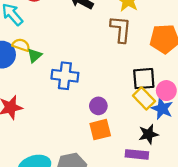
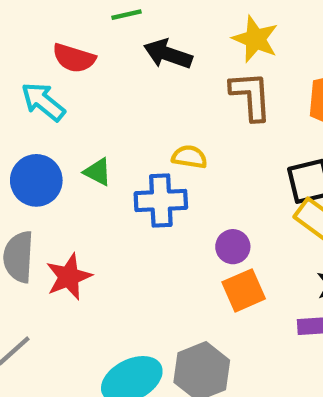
yellow semicircle: (21, 45) -> (189, 157), moved
green triangle: (35, 55) -> (98, 172), turned -42

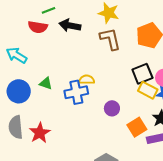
red semicircle: (74, 58) -> (38, 27), moved
yellow semicircle: (189, 157) -> (87, 80), moved
orange square: (244, 290) -> (137, 127), moved

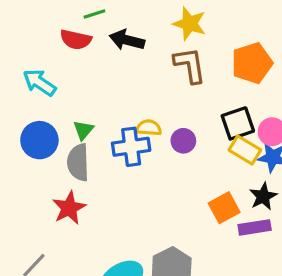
green triangle: (46, 83) -> (83, 130), turned 48
purple circle: (112, 108) -> (183, 141), moved
gray semicircle: (16, 127) -> (78, 162), moved

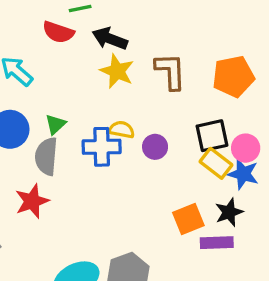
yellow star: (189, 24) -> (117, 71), moved

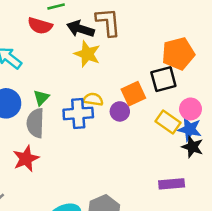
brown L-shape: (170, 71) -> (108, 22), moved
black square: (212, 136) -> (163, 79), moved
black star: (229, 212) -> (192, 147), moved, turned -30
orange square: (188, 219) -> (133, 94), moved

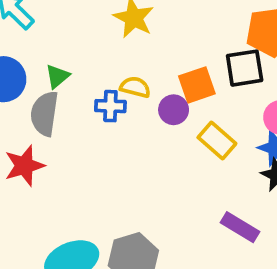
blue cross: (78, 113) -> (110, 106), size x0.7
yellow rectangle: (168, 122) -> (217, 141), moved
purple rectangle: (172, 184) -> (240, 227), turned 30

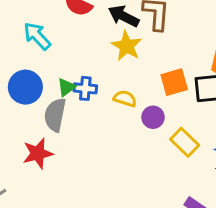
orange square: (197, 85) -> (174, 82), moved
blue cross: (110, 106) -> (85, 88), moved

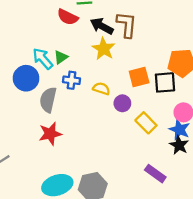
cyan arrow: (37, 36) -> (43, 59), moved
green triangle: (66, 87) -> (61, 57), moved
red star: (38, 153) -> (50, 134), moved

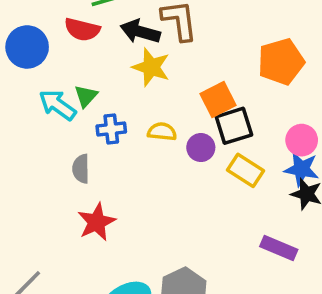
blue circle: (26, 78) -> (27, 47), moved
black square: (165, 82) -> (234, 126), moved
gray semicircle: (48, 100) -> (81, 169), size x0.7

